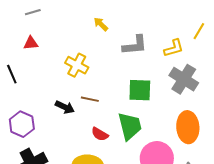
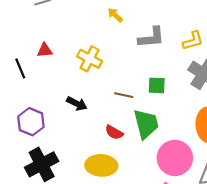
red triangle: (31, 43) -> (45, 50), moved
green square: (140, 90) -> (157, 85), size x0.7
brown line: (90, 99) -> (124, 95), moved

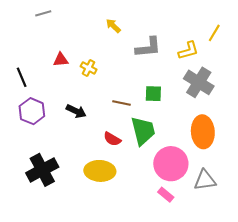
red triangle: (45, 50) -> (61, 60), moved
yellow cross: (90, 59) -> (89, 68), size x0.7
purple hexagon: (31, 122) -> (32, 111), moved

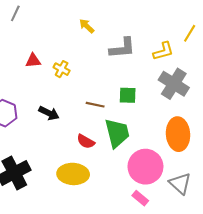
gray line: (43, 13) -> (15, 13), turned -49
gray triangle: (205, 180) -> (180, 183), turned 50

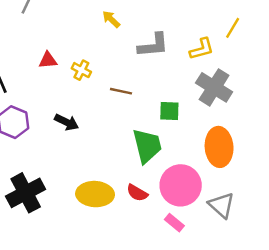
green square: (128, 95) -> (169, 111), moved
brown line: (95, 105) -> (121, 91), moved
red semicircle: (86, 141) -> (137, 193), moved

